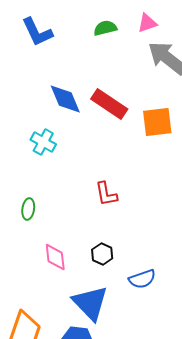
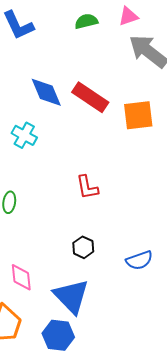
pink diamond: (55, 257) -> (21, 277), moved
blue semicircle: (142, 279) -> (139, 260), moved

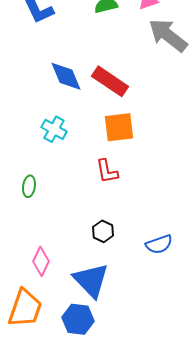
orange square: (138, 115) -> (119, 127), moved
cyan cross: (24, 135) -> (54, 129), moved
pink diamond: (21, 277) -> (41, 261), turned 32

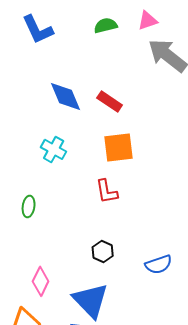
red rectangle: (110, 81) -> (110, 101), size x0.7

